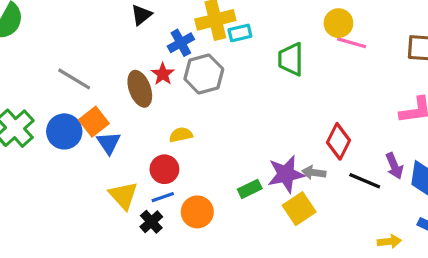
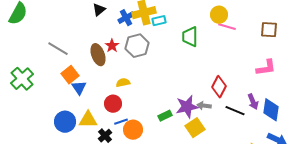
blue cross: (181, 43) -> (126, 18), moved
blue circle: (64, 131) -> (65, 122), moved
yellow triangle: (123, 195) -> (88, 120), turned -48
blue line: (163, 197) -> (121, 122), moved

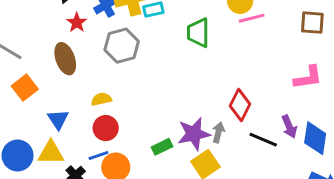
pink line: (227, 27) -> (252, 18), turned -30
red star: (112, 46) -> (77, 23), moved
blue triangle: (79, 88) -> (58, 119), moved
red circle: (113, 104) -> (106, 128), moved
gray arrow: (204, 106) -> (218, 132), turned 96

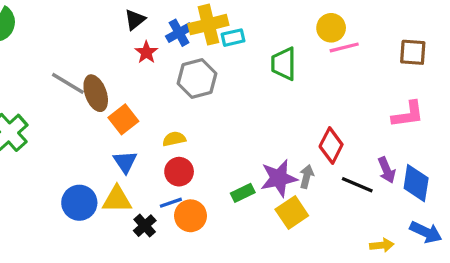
brown ellipse: (65, 59) -> (96, 93), moved
orange square: (25, 88) -> (123, 119), moved

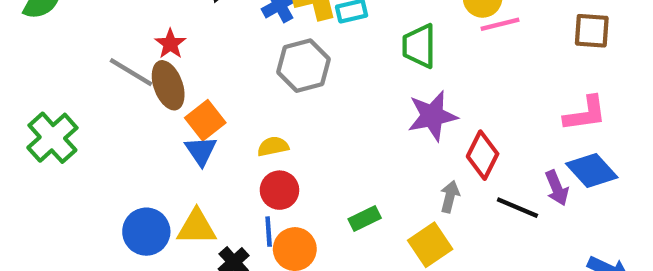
red star: (146, 52) -> (170, 44), moved
blue triangle: (125, 162) -> (201, 151), moved
purple star: (279, 178) -> (432, 116), moved
blue diamond: (416, 183) -> (592, 170), moved, turned -51
blue line: (171, 203) -> (269, 232), turned -75

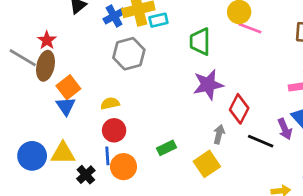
pink line: (500, 24) -> (250, 28), turned 35
brown ellipse: (168, 85) -> (46, 66), turned 32

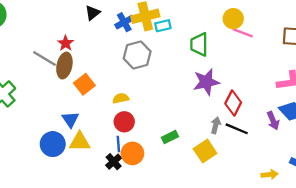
blue triangle: (66, 106) -> (70, 119), moved
black line: (261, 141) -> (237, 129), moved
black cross: (86, 175) -> (114, 162), moved

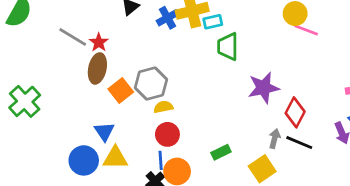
green trapezoid: (199, 44) -> (228, 47), moved
gray hexagon: (137, 55) -> (151, 84), moved
gray line: (45, 58) -> (73, 37), moved

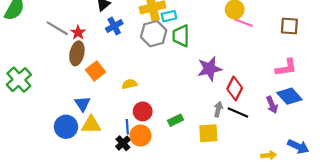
blue cross: (167, 18) -> (114, 26), moved
gray hexagon: (151, 84) -> (154, 34), moved
red circle: (167, 134) -> (143, 111), moved
yellow square: (262, 169) -> (208, 133), turned 30

